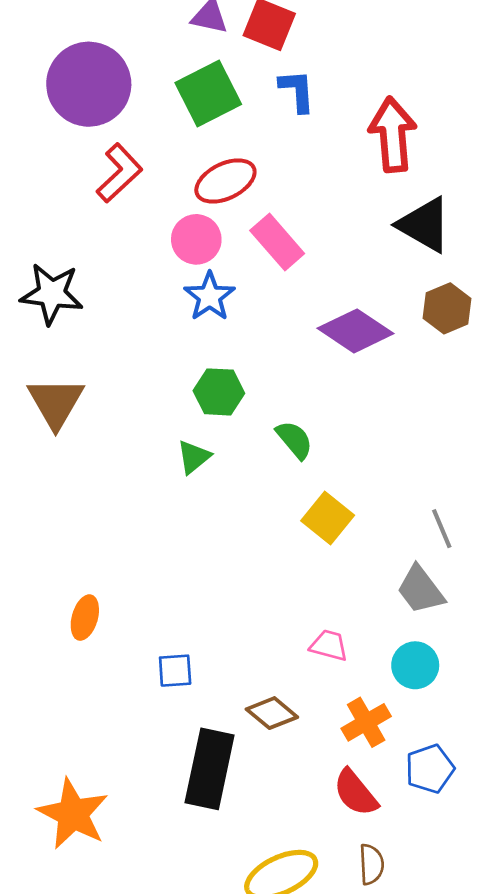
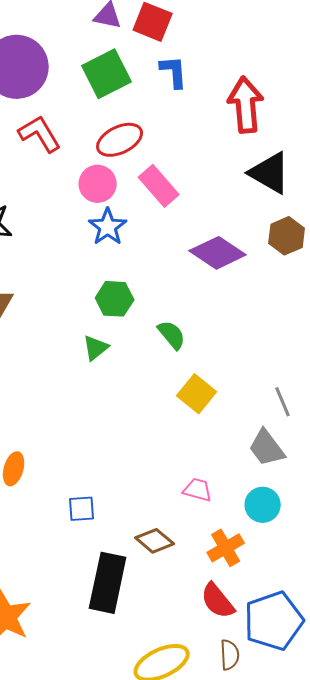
red L-shape: (119, 173) -> (40, 134), turned -78
blue pentagon: (430, 769) -> (274, 621), moved, size x1.6

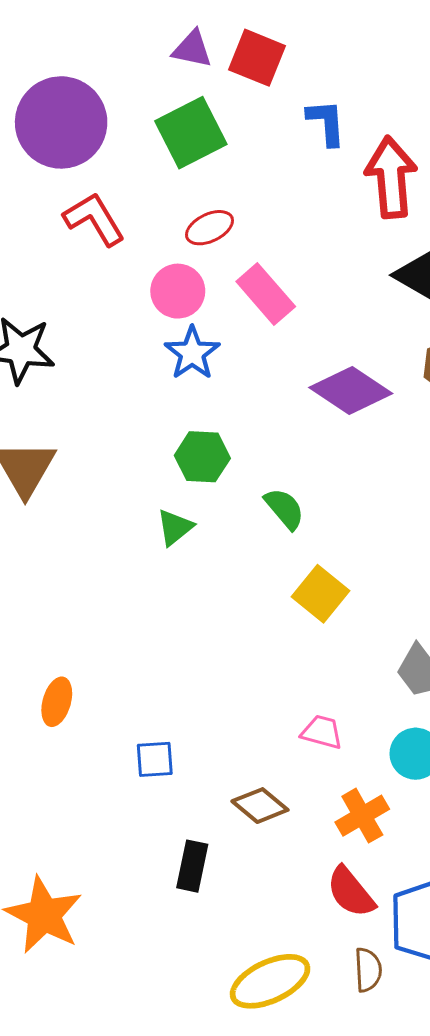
blue L-shape: (174, 72) -> (326, 122), moved
red ellipse: (120, 140) -> (210, 228), size x0.7
black rectangle: (108, 583) -> (192, 866), size x0.6

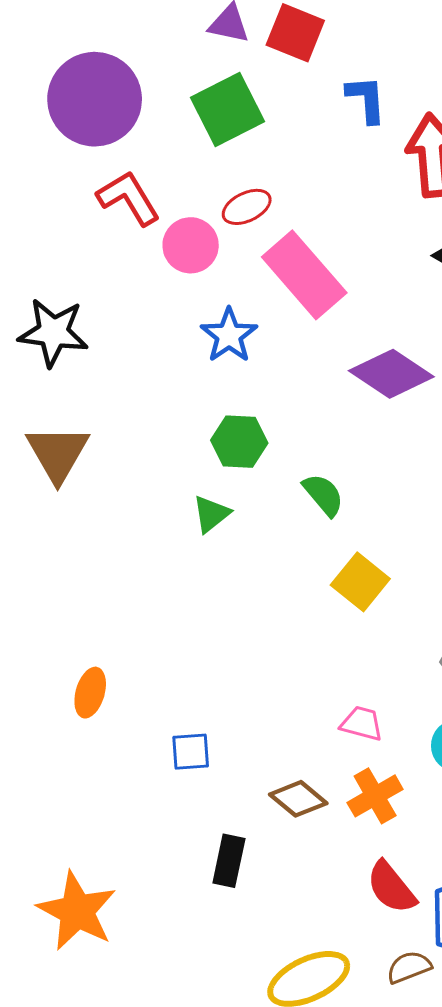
pink circle: (178, 291) -> (191, 245), moved
pink rectangle: (266, 294) -> (304, 275), size x1.4
orange cross: (362, 816) -> (375, 796), moved
brown semicircle: (368, 970) -> (409, 967), turned -108

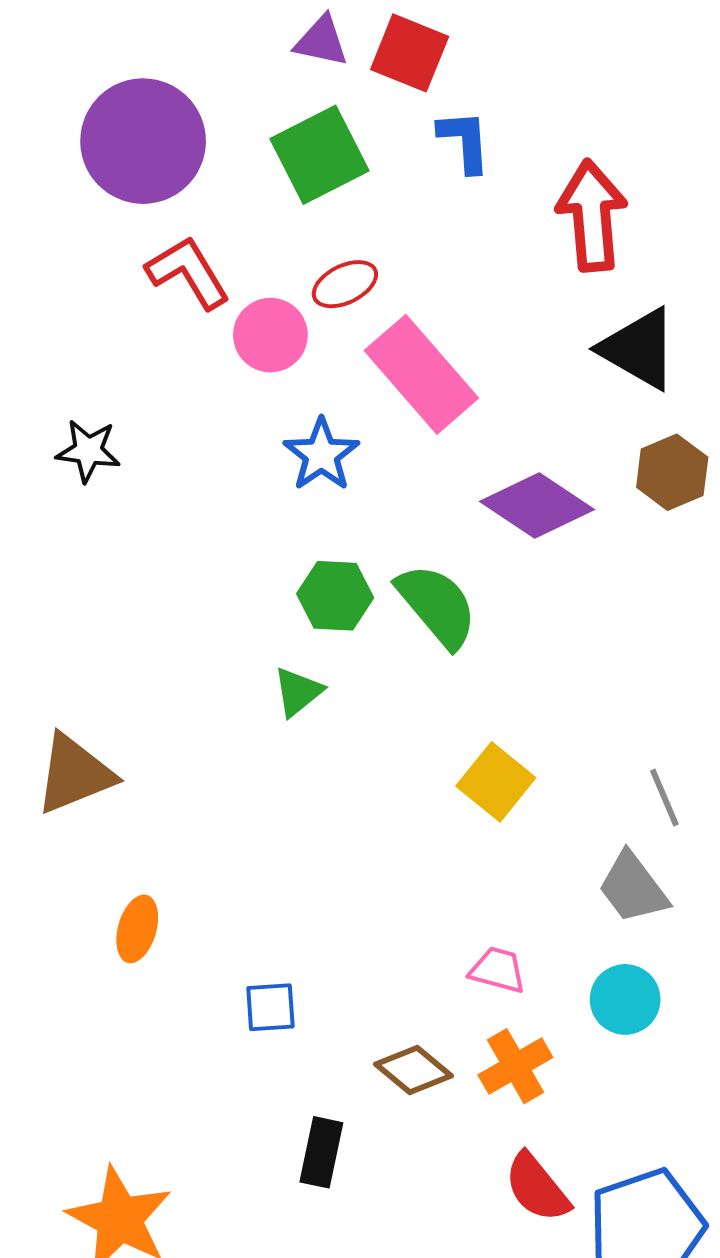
blue L-shape: (366, 99) -> (464, 141), moved
black star: (53, 332) -> (88, 451), size x0.7
brown triangle: (58, 453) -> (74, 774), moved, turned 38
green semicircle: (323, 495) -> (437, 606), moved, size x1.5

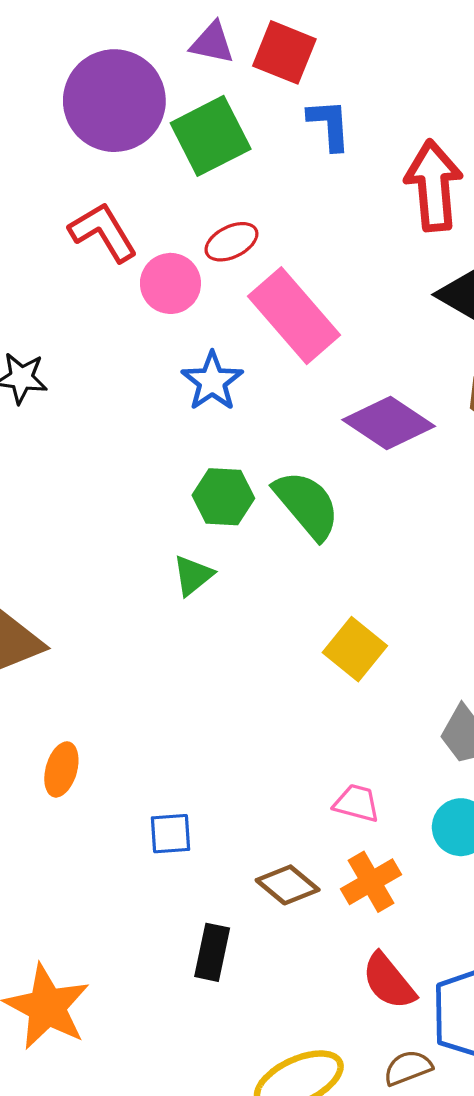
purple circle: (143, 141) -> (114, 101), moved

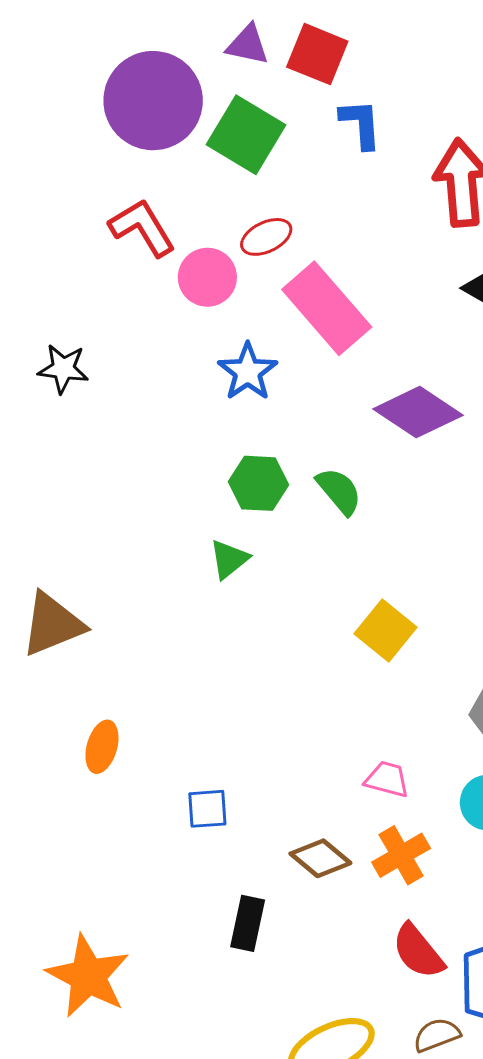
green square: (211, 136) -> (246, 135), turned -32
green semicircle: (307, 505) -> (339, 491), size x0.7

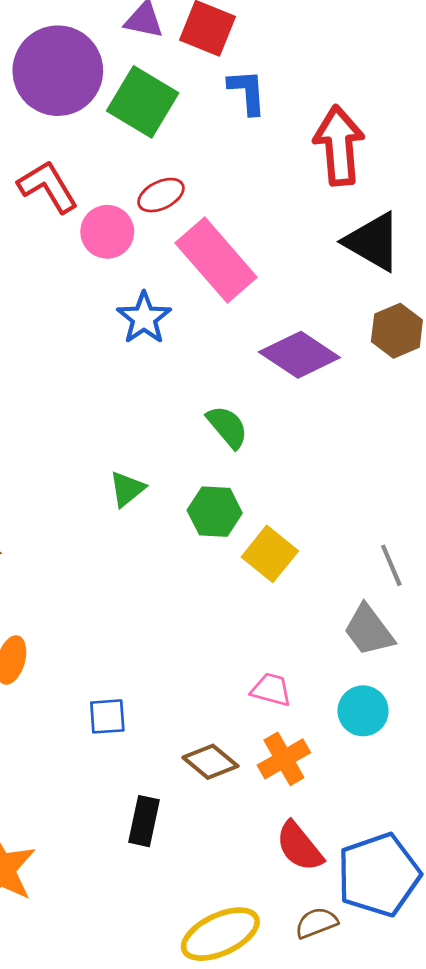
green hexagon: (258, 483) -> (215, 512), moved

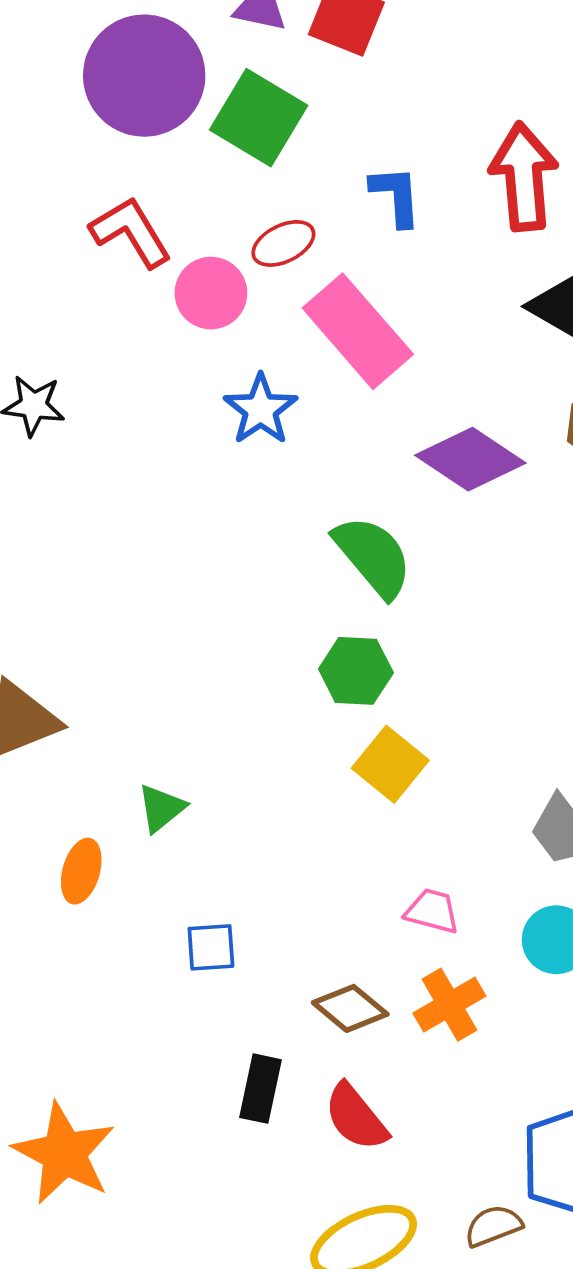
blue L-shape: (247, 92) -> (396, 196), moved
green semicircle: (227, 427) -> (373, 556), size x1.4
green triangle: (127, 489) -> (161, 808), moved
yellow square: (270, 554) -> (390, 764), moved
red semicircle: (299, 846) -> (356, 1117), moved

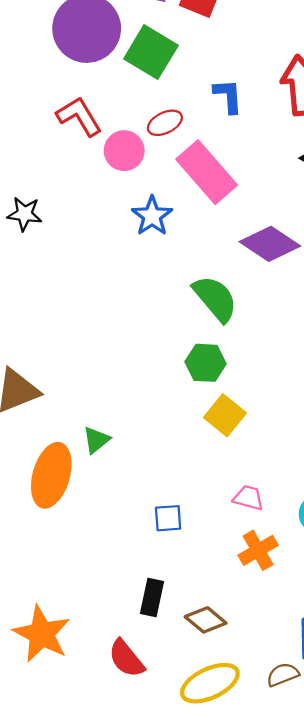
orange ellipse: (81, 871) -> (51, 475), size x1.8
blue square: (211, 947) -> (168, 518), moved
brown diamond: (350, 1008) -> (206, 620), moved
red semicircle: (356, 1117) -> (126, 659), moved

